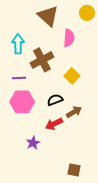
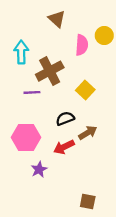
yellow circle: (87, 13) -> (104, 35), moved
brown triangle: (48, 16) -> (57, 19), size x0.7
purple line: (19, 78) -> (32, 92), moved
pink hexagon: (22, 102) -> (26, 137), moved

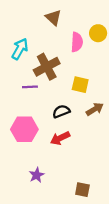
cyan arrow: (21, 52) -> (20, 49), turned 30
yellow square: (85, 90) -> (80, 85), turned -30
brown arrow: (88, 133) -> (95, 109), moved
purple star: (39, 169) -> (37, 175), moved

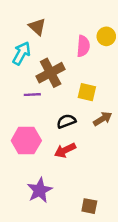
brown triangle: (53, 18) -> (37, 27), moved
purple star: (37, 175) -> (40, 190), size x1.5

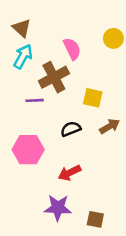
brown triangle: (37, 27) -> (22, 28), moved
pink semicircle: (83, 46) -> (72, 49), moved, turned -30
red arrow: (65, 150) -> (69, 173), moved
purple star: (40, 190) -> (58, 208), moved, turned 30

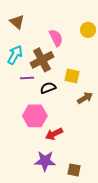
cyan arrow: (23, 56) -> (15, 55), moved
black semicircle: (71, 129) -> (48, 88), moved
pink hexagon: (28, 150) -> (35, 116), moved

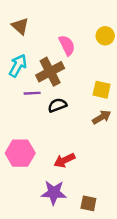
yellow square: (72, 76) -> (102, 90), moved
pink hexagon: (35, 116) -> (20, 153), moved

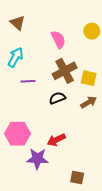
brown cross: (50, 72) -> (65, 71), moved
black semicircle: (57, 105) -> (57, 98), moved
purple star: (54, 193) -> (37, 159), moved

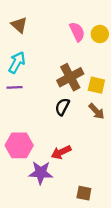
pink semicircle: (58, 39) -> (77, 32), moved
purple line: (28, 81) -> (15, 87), moved
black semicircle: (57, 98) -> (62, 107), turned -42
brown arrow: (89, 102) -> (96, 111), turned 77

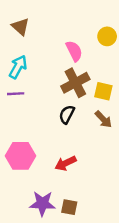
pink semicircle: (77, 32) -> (74, 51), moved
purple star: (41, 173) -> (42, 203), moved
brown square: (84, 193) -> (69, 207), moved

